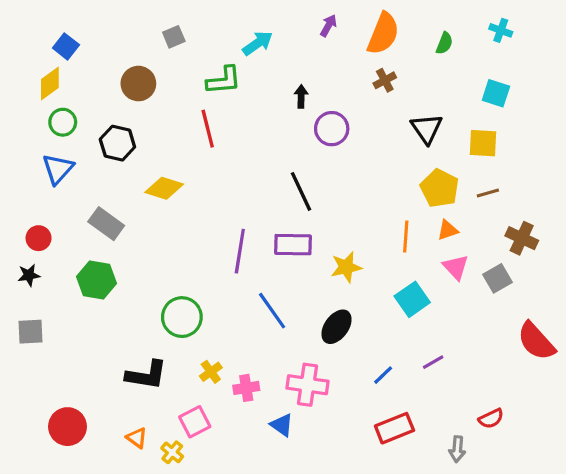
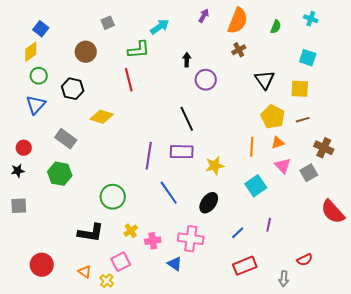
purple line: (433, 362) -> (269, 225), turned -48

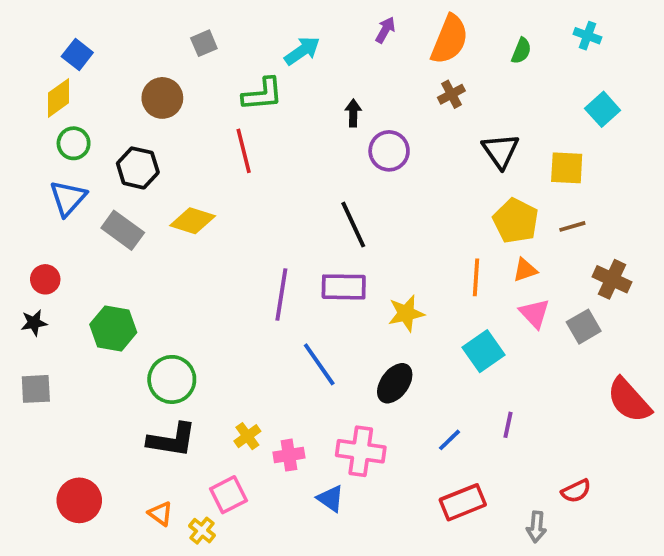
cyan square: (308, 58) -> (603, 109), moved, turned 30
gray rectangle: (66, 139) -> (123, 230), moved
green circle: (113, 197) -> (172, 379), moved

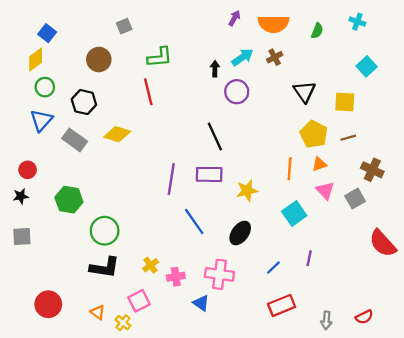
orange semicircle: (450, 39) -> (273, 24), turned 68
cyan arrow: (302, 51) -> (242, 57), moved
red semicircle: (576, 491) -> (364, 317), moved

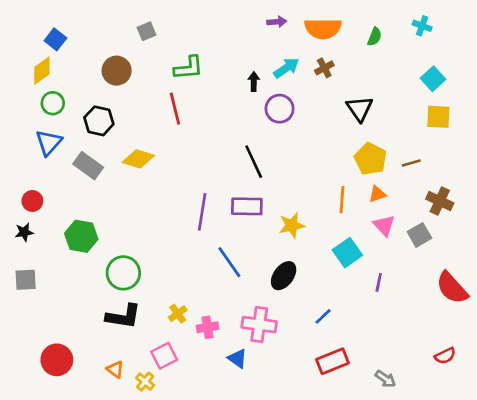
purple arrow: (234, 18) -> (277, 22), turned 56
yellow square: (345, 102) -> (438, 117), moved
purple line: (309, 258) -> (379, 282), moved
red semicircle: (364, 317) -> (445, 356), moved
gray arrow: (326, 320) -> (385, 379), turned -60

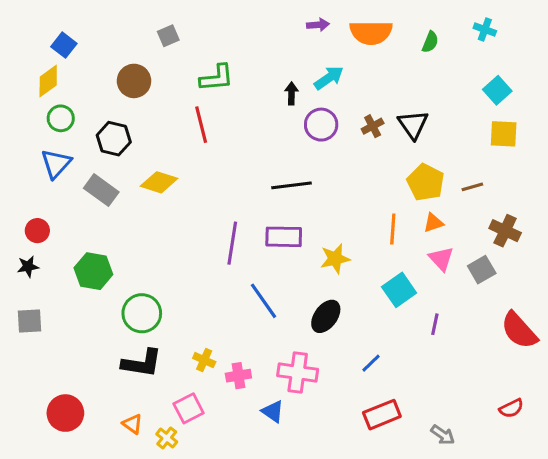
brown cross: (324, 68) -> (373, 126), moved
black line: (254, 162) -> (291, 185), turned -72
yellow cross: (178, 314) -> (204, 360), turned -30

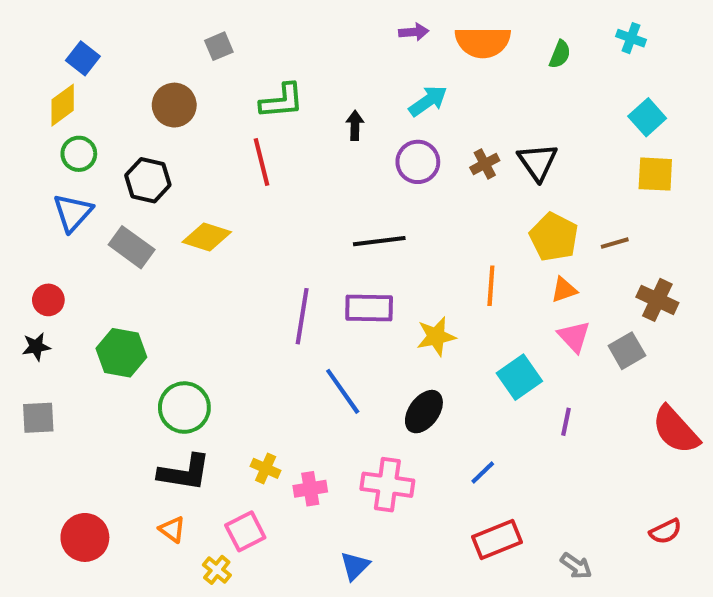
black arrow: (291, 93) -> (355, 125), moved
orange line: (393, 229) -> (491, 286), moved
blue triangle: (273, 411) -> (355, 566), moved, turned 40
orange triangle: (132, 424) -> (172, 529), moved

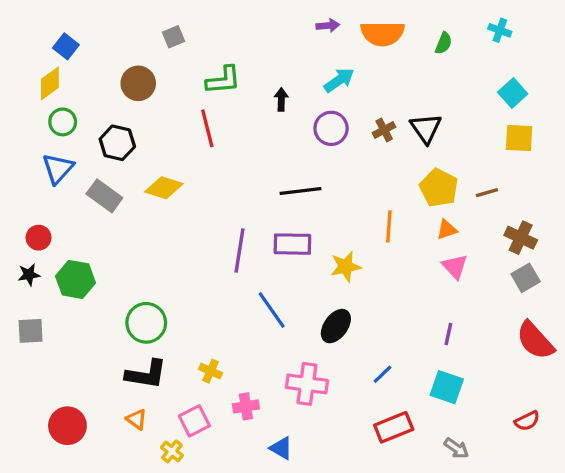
gray square: (627, 351) -> (526, 278), moved
green hexagon: (121, 353) -> (76, 279), moved
cyan square: (519, 377) -> (447, 387), moved, turned -36
pink cross: (310, 489) -> (246, 406), moved
blue triangle: (355, 566) -> (281, 448), turned -45

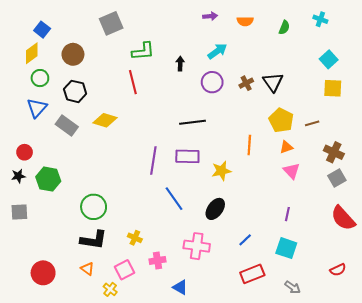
orange semicircle: (382, 34) -> (245, 21), size x0.6
gray square: (174, 37) -> (111, 23), size x1.6
brown circle: (138, 83) -> (73, 54), moved

